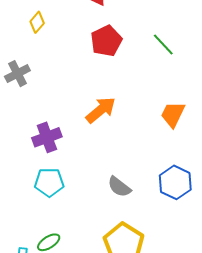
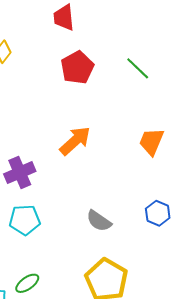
blue hexagon: (175, 182) -> (158, 213), size x0.7

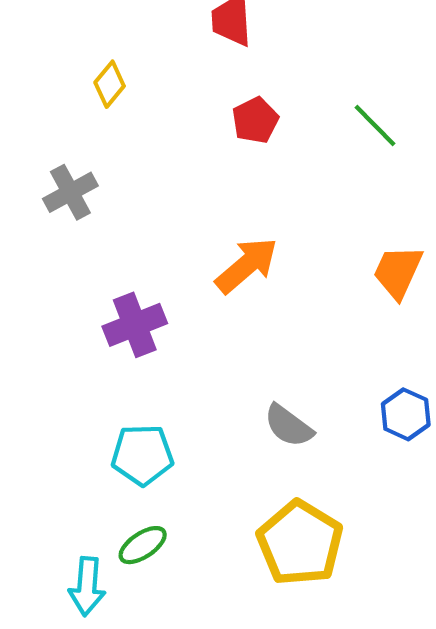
red pentagon: (77, 68) -> (255, 120), size x0.7
cyan pentagon: (25, 220) -> (142, 455), moved

